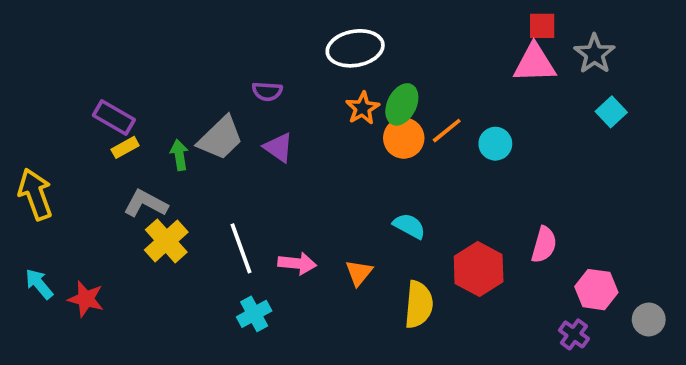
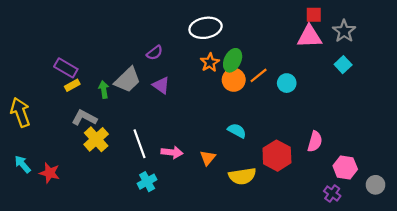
purple semicircle: (267, 91) -> (155, 53), turned -42
cyan square: (611, 112) -> (343, 65), moved
yellow semicircle: (419, 305) -> (242, 176), turned 76

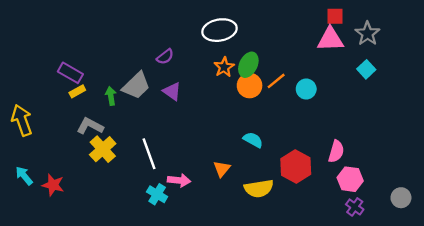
pink arrow: (172, 152) -> (179, 180), moved
pink hexagon: (345, 167) -> (350, 179), moved
cyan cross: (147, 182) -> (157, 194), turned -30

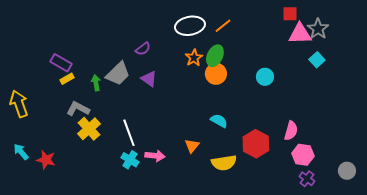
pink triangle: (330, 39) -> (300, 34), moved
orange line: (276, 81) -> (223, 26), moved
cyan cross: (157, 194) -> (130, 160), moved

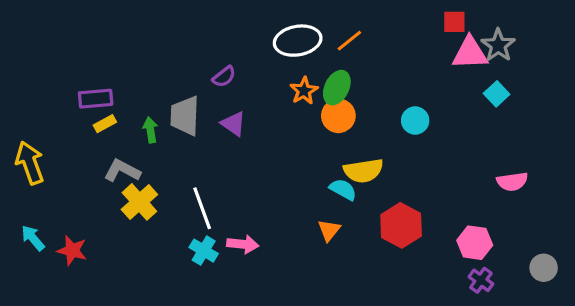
purple rectangle: (61, 63) -> (96, 99), turned -35
gray trapezoid: (118, 74) -> (185, 116), turned 136
pink semicircle: (291, 131) -> (512, 182), moved, turned 66
orange triangle: (192, 146) -> (329, 230), moved
yellow semicircle: (224, 163) -> (363, 171), moved

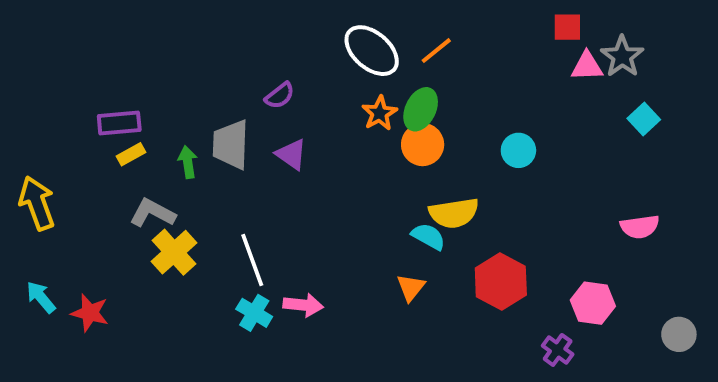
white ellipse: (298, 41) -> (372, 51), turned 51
pink triangle: (470, 53) -> (587, 66), size x0.7
cyan square: (497, 94) -> (644, 119), moved
purple cross: (481, 280) -> (558, 350), moved

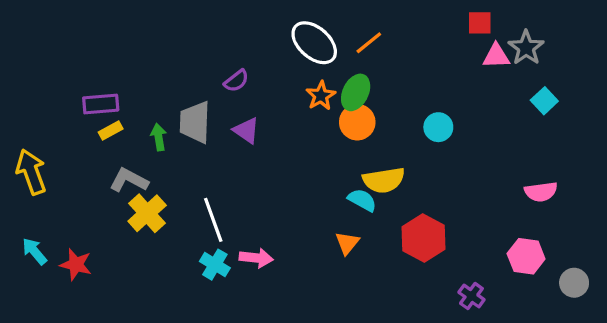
pink hexagon: (593, 303) -> (526, 256), moved

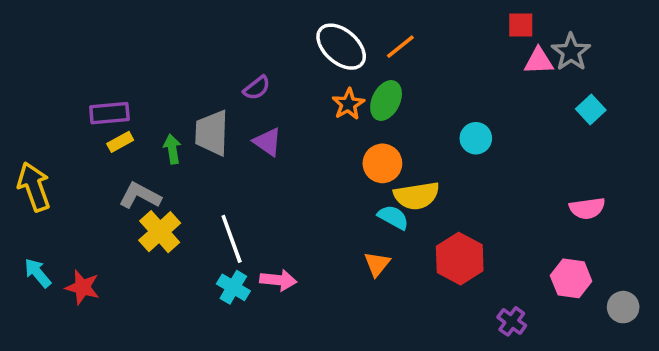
orange circle: (357, 122) -> (382, 163), moved

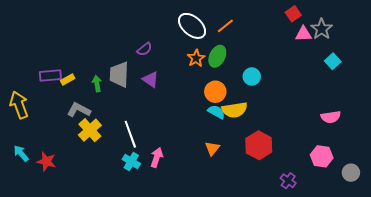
red square: (521, 25) -> (293, 14), turned -35
purple rectangle: (109, 113) -> (50, 75), moved
cyan circle: (476, 138) -> (252, 76), moved
cyan semicircle: (393, 217) -> (216, 112), moved
pink arrow: (278, 280) -> (157, 157), turned -78

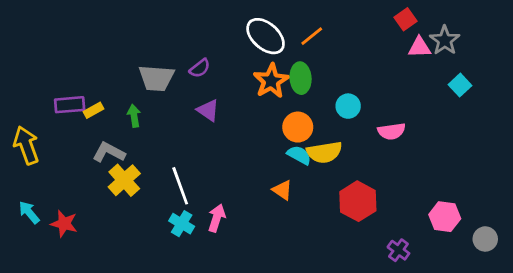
green ellipse: (217, 56) -> (301, 78), turned -30
orange star: (196, 58) -> (271, 81), size x1.4
gray trapezoid: (119, 74) -> (156, 78), moved, turned -88
pink semicircle: (331, 117) -> (391, 131), moved
orange triangle: (212, 148) -> (282, 190), moved, turned -35

